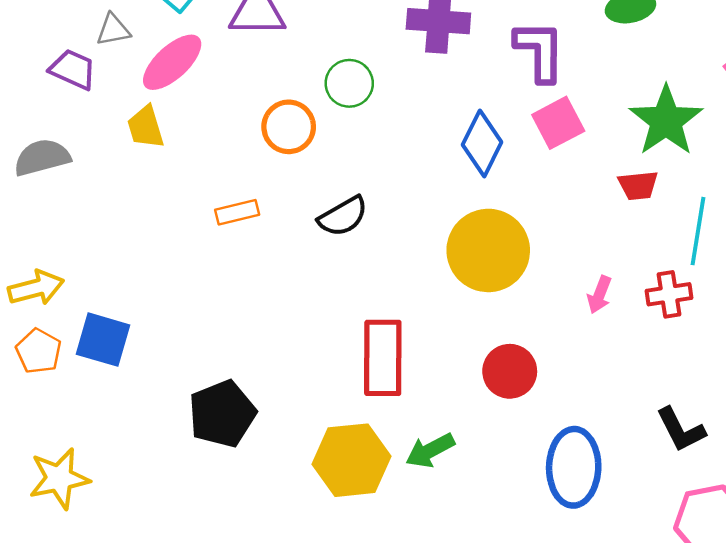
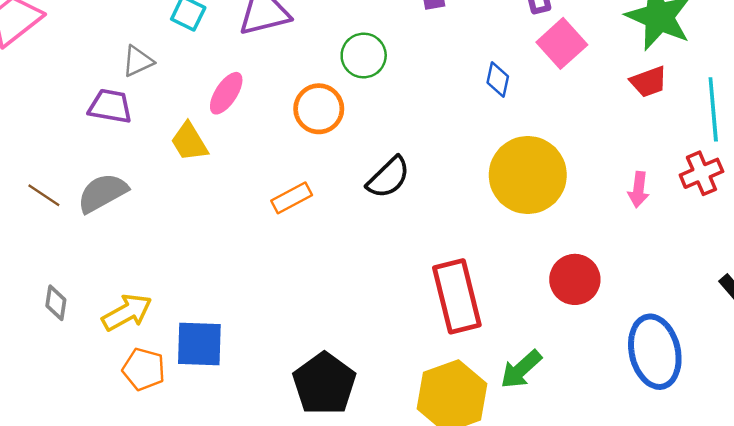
pink ellipse: (172, 62) -> (226, 93), moved, size x0.7
blue diamond: (482, 143) -> (498, 79), size x0.6

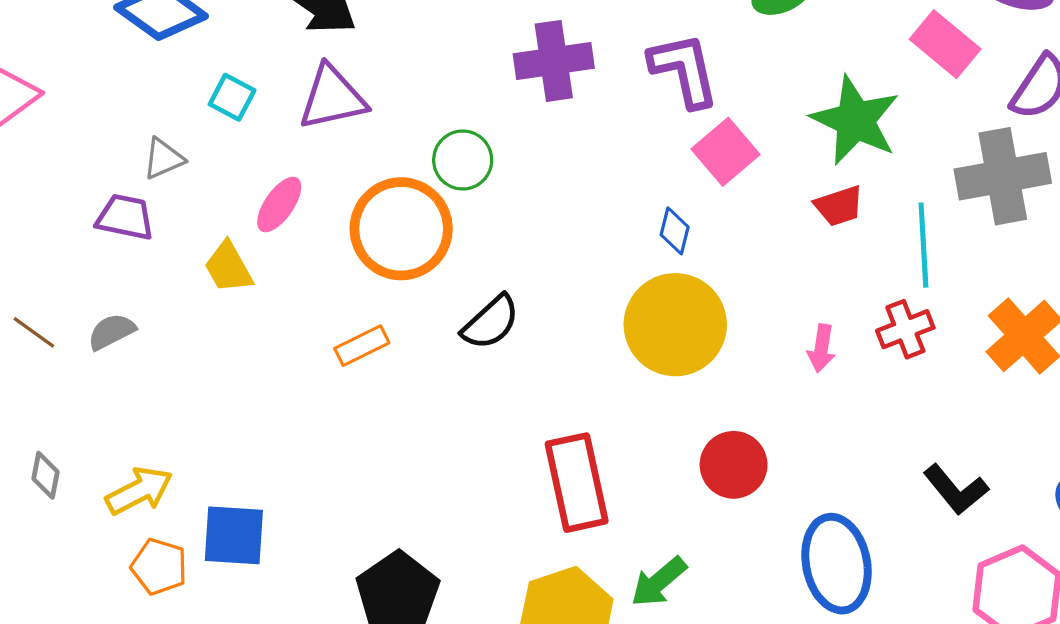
blue diamond: (498, 79) -> (675, 231), moved
orange circle: (319, 109) -> (401, 229), size x1.5
gray semicircle: (102, 193) -> (111, 332), size x0.7

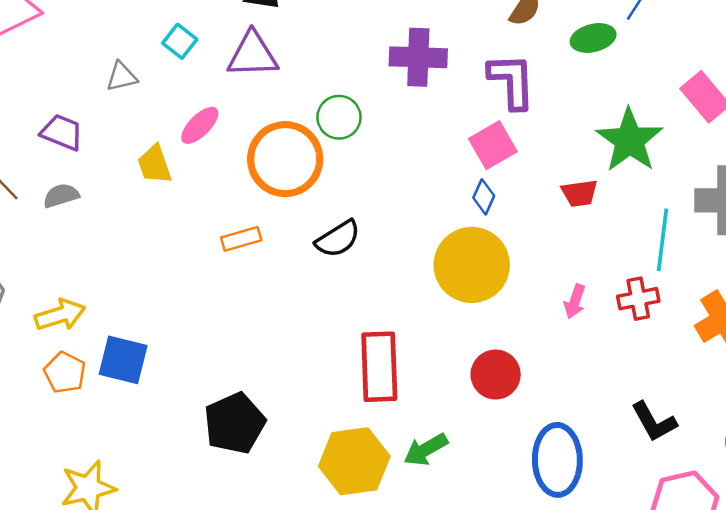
pink square: (726, 152) -> (493, 145), moved
red trapezoid: (839, 206) -> (579, 193), moved
purple trapezoid: (125, 217) -> (62, 132), moved

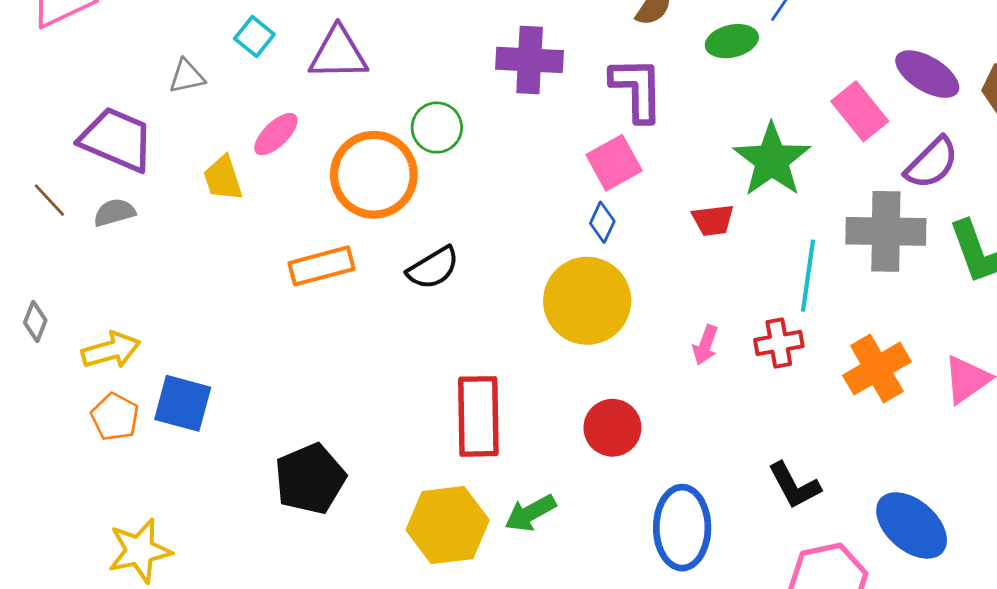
purple trapezoid: (62, 132) -> (117, 139), size x1.5
orange rectangle: (241, 239) -> (321, 266), size x1.4

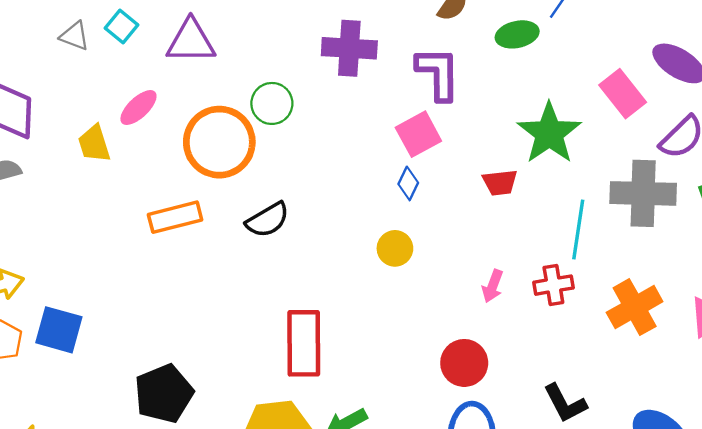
gray triangle: (187, 76) -> (75, 36), moved, turned 32
yellow circle: (587, 301) -> (395, 248), size x0.5
red circle: (612, 428) -> (464, 363), moved

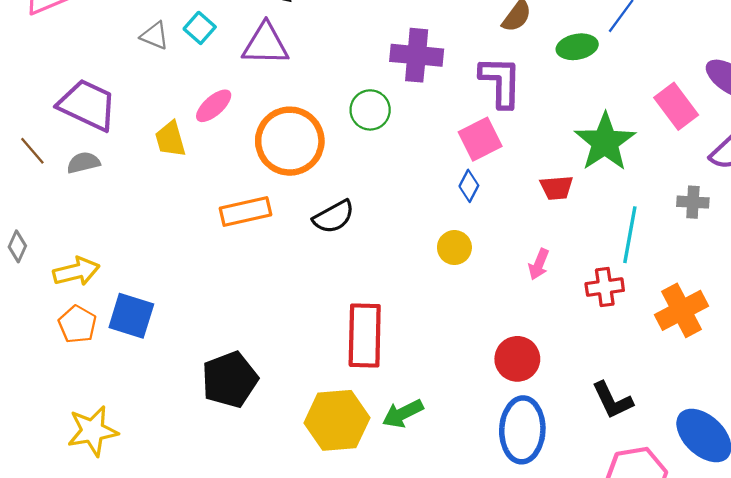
green circle: (272, 103) -> (370, 110), moved
gray cross: (643, 193) -> (693, 202), size x0.5
pink arrow: (493, 286) -> (539, 264), moved

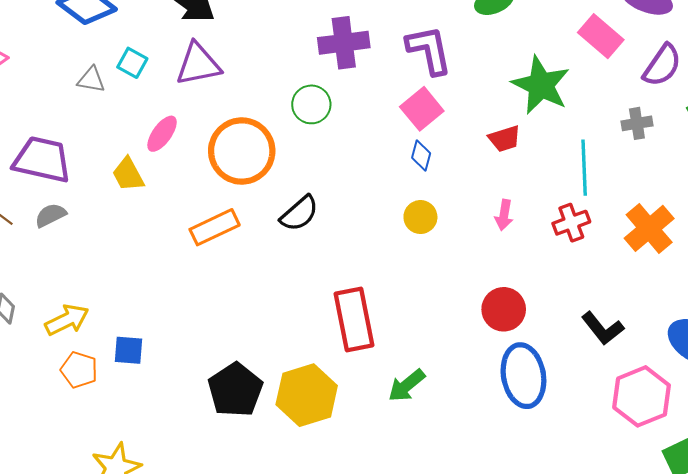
blue square: (131, 316) -> (129, 350), size x0.7
yellow hexagon: (337, 420) -> (307, 395), moved

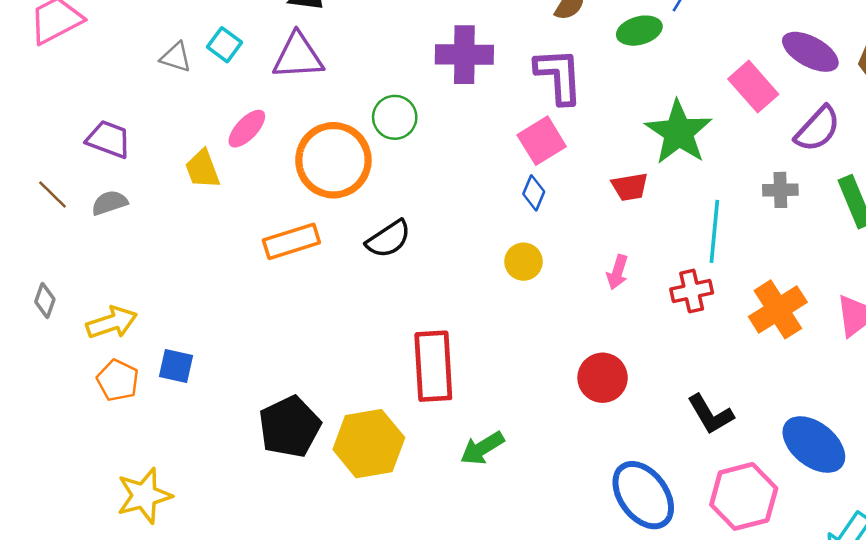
green circle: (311, 104) -> (395, 117), moved
purple trapezoid: (42, 160) -> (109, 139), size x0.7
blue ellipse: (523, 376) -> (643, 495), moved, turned -34

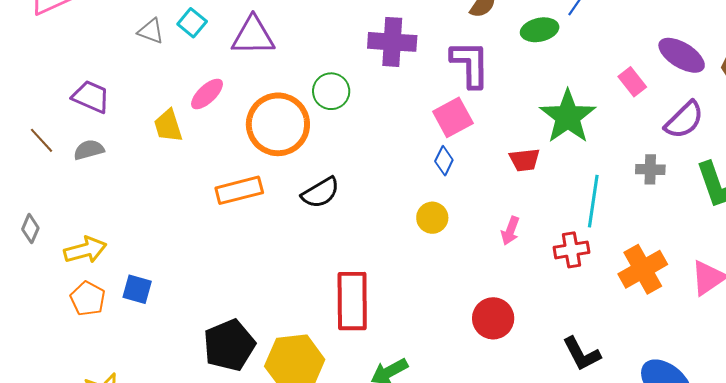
pink rectangle: (753, 87) -> (632, 82), size x0.7

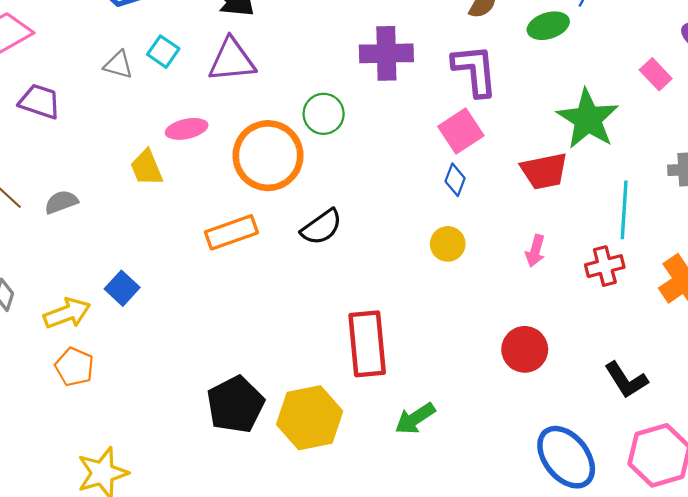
pink ellipse: (207, 94) -> (187, 129), turned 36
purple trapezoid: (91, 97) -> (40, 101), moved
red trapezoid: (525, 160) -> (544, 171), size x1.4
blue square: (137, 289) -> (122, 288), moved, turned 32

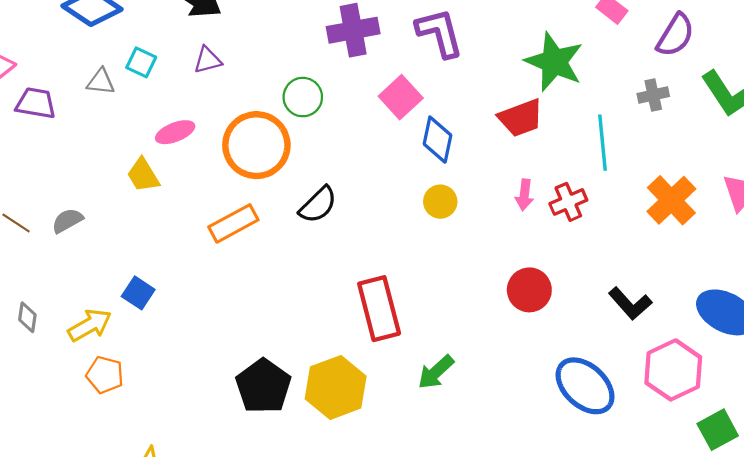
purple triangle: (232, 60) -> (208, 60), size x0.6
purple trapezoid: (40, 101) -> (36, 103), moved
pink square: (461, 131) -> (401, 97), moved
blue diamond: (455, 180) -> (437, 140), size x1.5
red cross: (605, 266) -> (568, 202), moved

